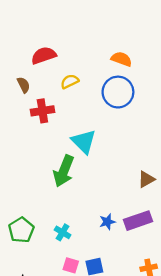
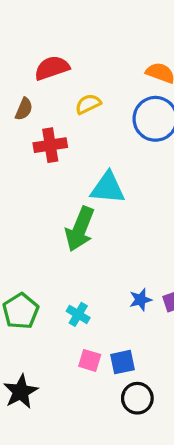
brown semicircle: (24, 85) -> (24, 109), turned 49
cyan triangle: (84, 142) -> (108, 188), turned -40

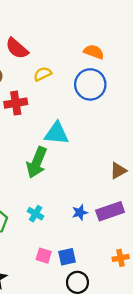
red semicircle: (52, 68) -> (17, 48), turned -120
cyan cross: (78, 314) -> (36, 214), moved

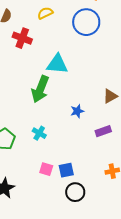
red cross: (16, 103) -> (22, 38), turned 30
purple rectangle: (110, 211) -> (103, 131), size x0.7
blue star: (80, 212) -> (77, 111), moved

